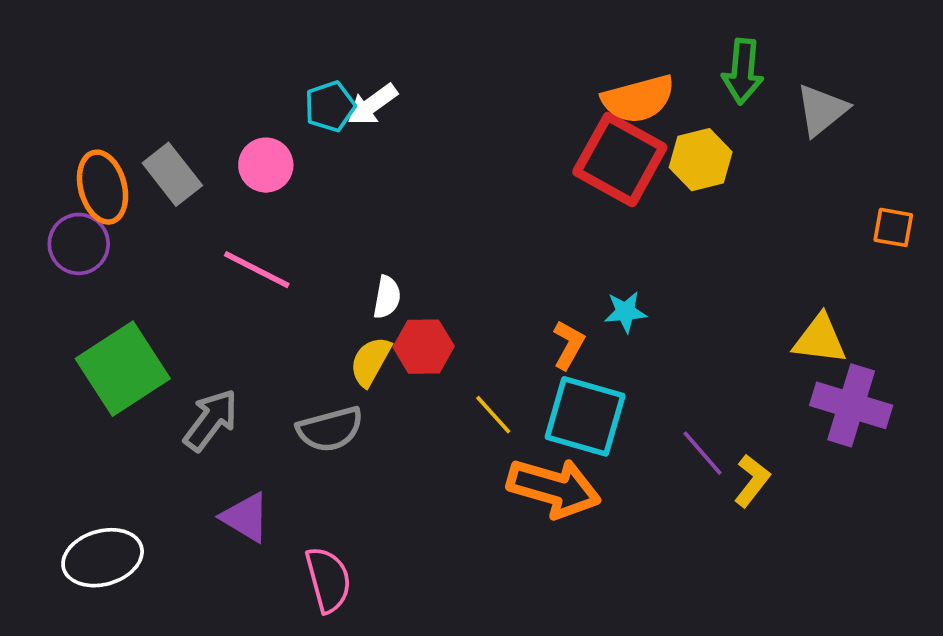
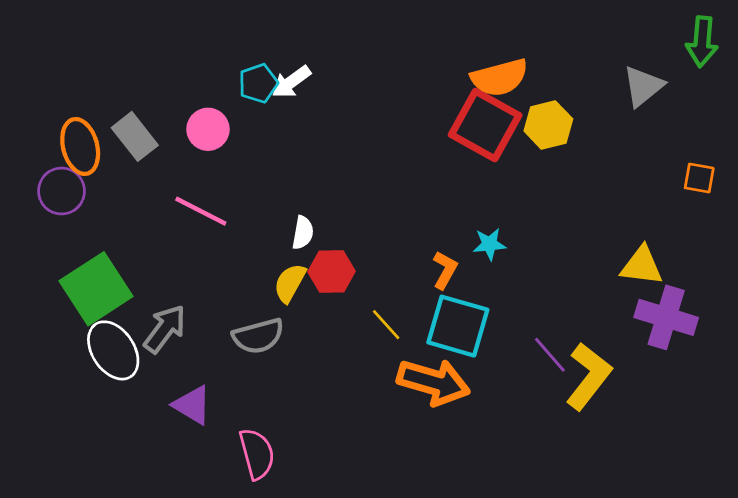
green arrow: (743, 71) -> (702, 42), moved
yellow L-shape: (752, 481) -> (589, 376), size x1.6
white ellipse: (103, 558) -> (113, 350), moved, turned 72

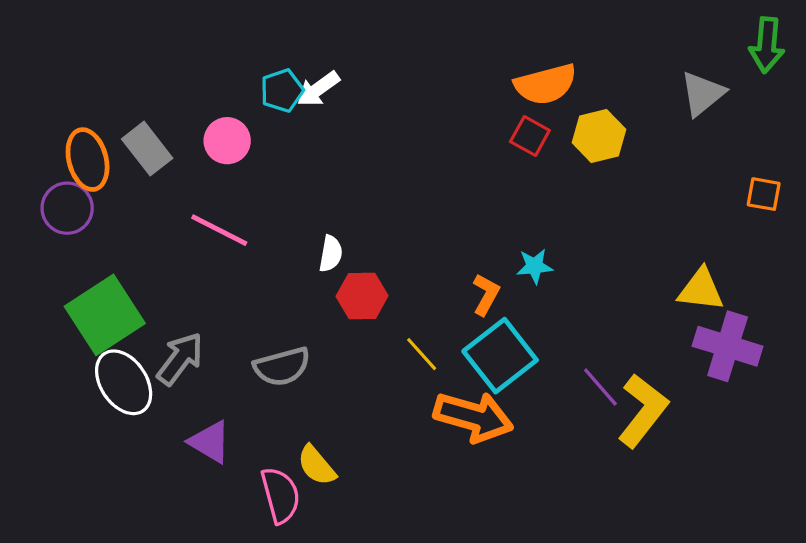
red square: (485, 125) -> (530, 136), size x0.5
yellow semicircle: (290, 283) -> (317, 465), moved, turned -69
cyan square: (458, 326) -> (500, 356), turned 36

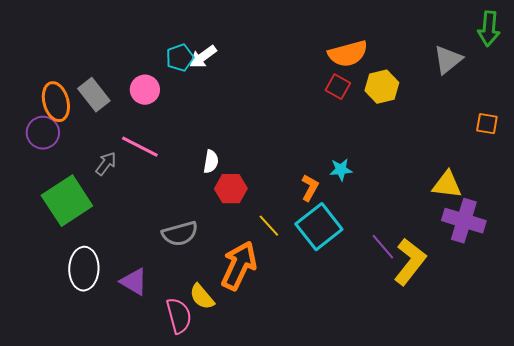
gray arrow: (180, 359) -> (106, 164), moved, size x0.7
white ellipse: (124, 382) -> (84, 269), moved, turned 36
orange arrow: (473, 417) -> (239, 266), moved, turned -81

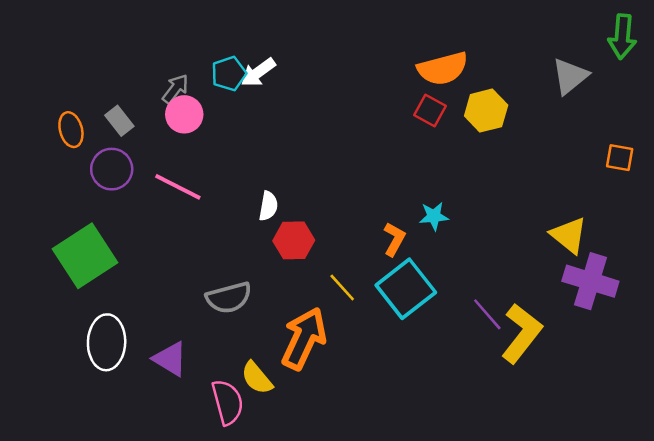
gray rectangle: (94, 95) -> (119, 121), size x0.7
orange ellipse: (56, 102) -> (71, 130), size x0.7
purple circle: (43, 133) -> (112, 169), moved
gray arrow: (106, 164) -> (175, 89), moved
yellow triangle: (447, 185) -> (569, 235), turned 32

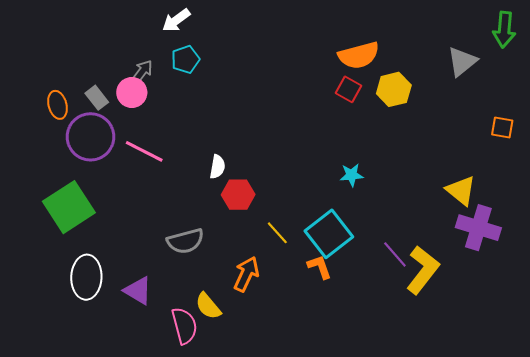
white arrow: (258, 72) -> (176, 20), moved
pink circle: (184, 114) -> (132, 92), moved
purple circle: (112, 169) -> (91, 137), size x1.4
orange L-shape: (394, 239) -> (320, 267), moved, turned -48
orange arrow: (304, 338) -> (246, 274), size x0.7

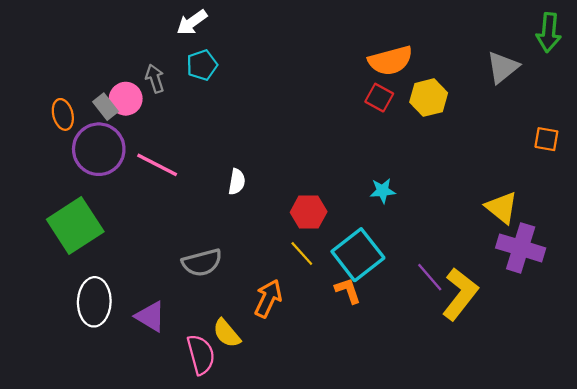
gray arrow: (142, 72) -> (155, 79), turned -55
pink circle: (132, 92) -> (126, 99), moved
red hexagon: (238, 195) -> (309, 212), moved

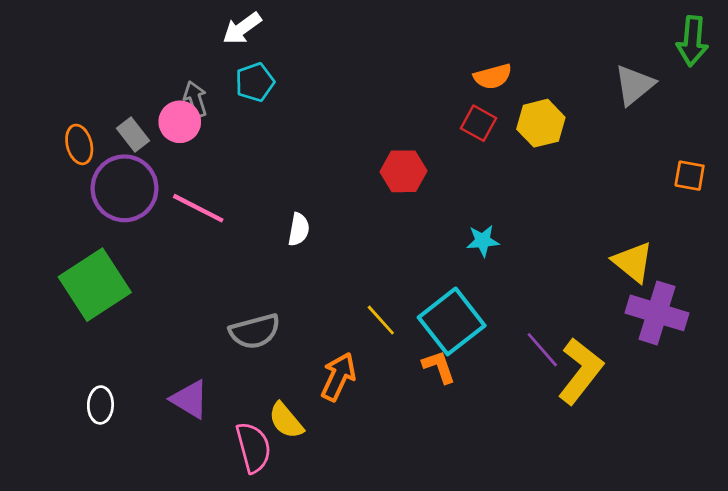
orange semicircle: (390, 61) -> (493, 76), size x0.7
pink circle: (126, 99) -> (180, 122), moved
red hexagon: (309, 212) -> (403, 171), moved
white ellipse: (94, 302) -> (100, 405), moved, size x0.6

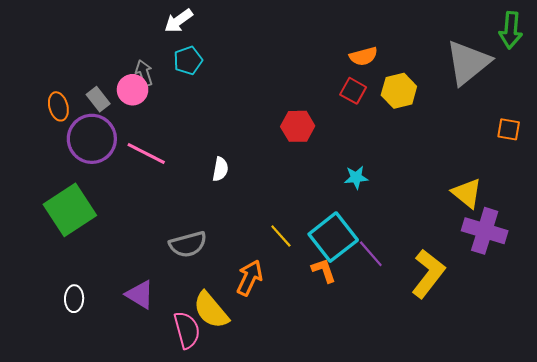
gray triangle: (634, 85) -> (468, 63), size x1.5
purple line: (542, 350) -> (371, 254), moved
yellow semicircle: (286, 421) -> (211, 310), size x1.4

